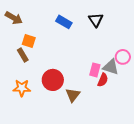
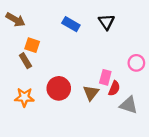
gray triangle: (111, 67) -> (129, 105), moved
brown triangle: (73, 95) -> (91, 93), moved

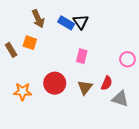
brown arrow: (16, 20) -> (38, 19), moved, turned 36
black triangle: (106, 22) -> (81, 22), moved
brown rectangle: (25, 61) -> (11, 50), moved
pink rectangle: (105, 77) -> (82, 56), moved

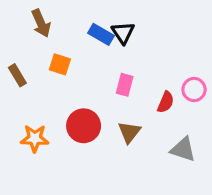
brown arrow: (38, 19) -> (41, 23), moved
orange square: (30, 43) -> (60, 64), moved
red semicircle: (107, 83) -> (166, 102), moved

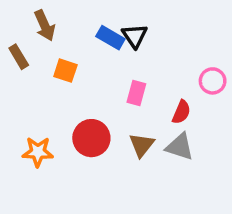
brown rectangle: (17, 75) -> (19, 57), moved
pink circle: (194, 90) -> (213, 81), moved
gray triangle: (183, 149) -> (180, 147), moved

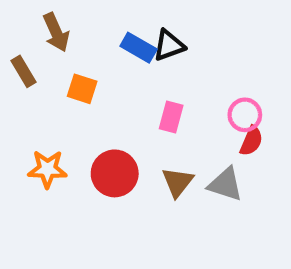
black triangle: (135, 36) -> (169, 45), turned 44
pink circle: (213, 81) -> (245, 115), moved
red semicircle: (181, 112) -> (251, 141), moved
orange star: (38, 152) -> (47, 169), moved

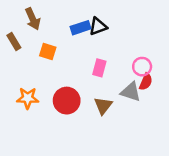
blue rectangle: (139, 48) -> (80, 28), turned -48
gray triangle: (225, 184) -> (131, 92), moved

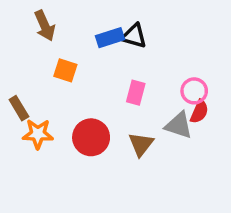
black triangle: (98, 26) -> (134, 36), turned 36
brown rectangle: (14, 41) -> (19, 108), moved

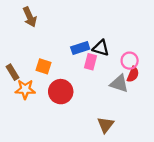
black triangle: (134, 36) -> (101, 48), moved
blue rectangle: (110, 38) -> (80, 48), moved
orange square: (65, 70) -> (43, 66), moved
brown triangle: (141, 144) -> (105, 125), moved

